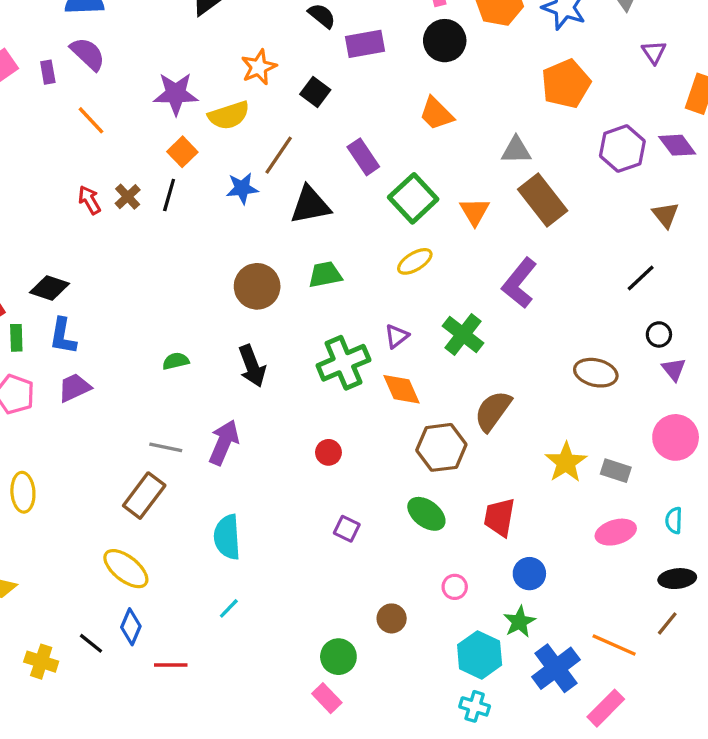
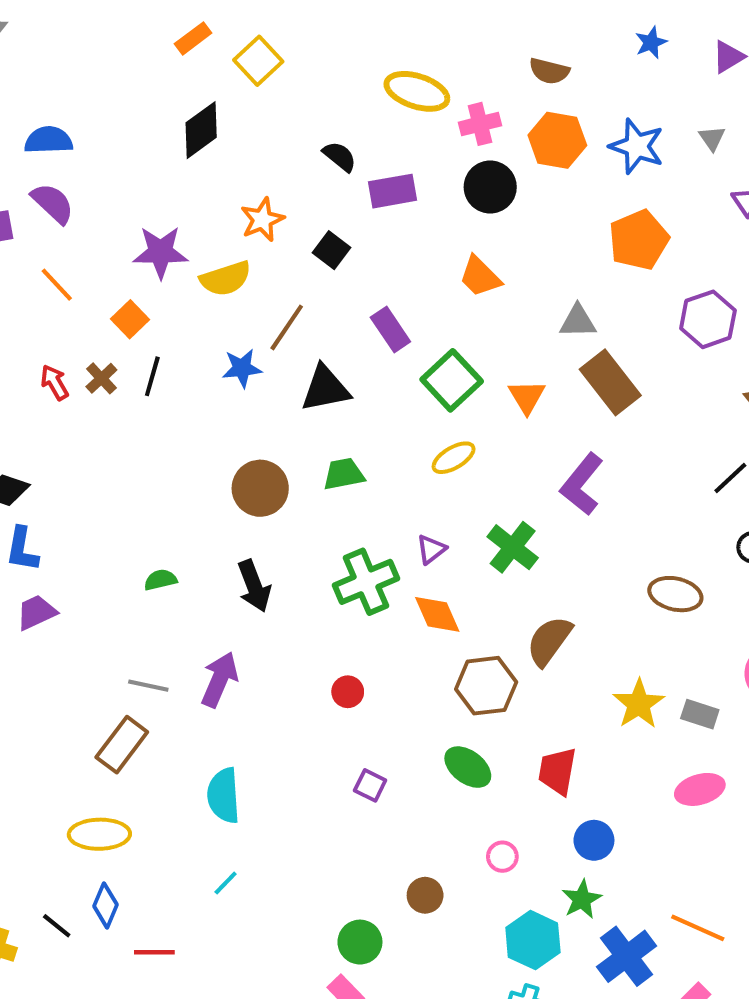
orange square: (182, 152) -> (130, 319), moved
yellow ellipse: (126, 569) -> (99, 834), turned -39

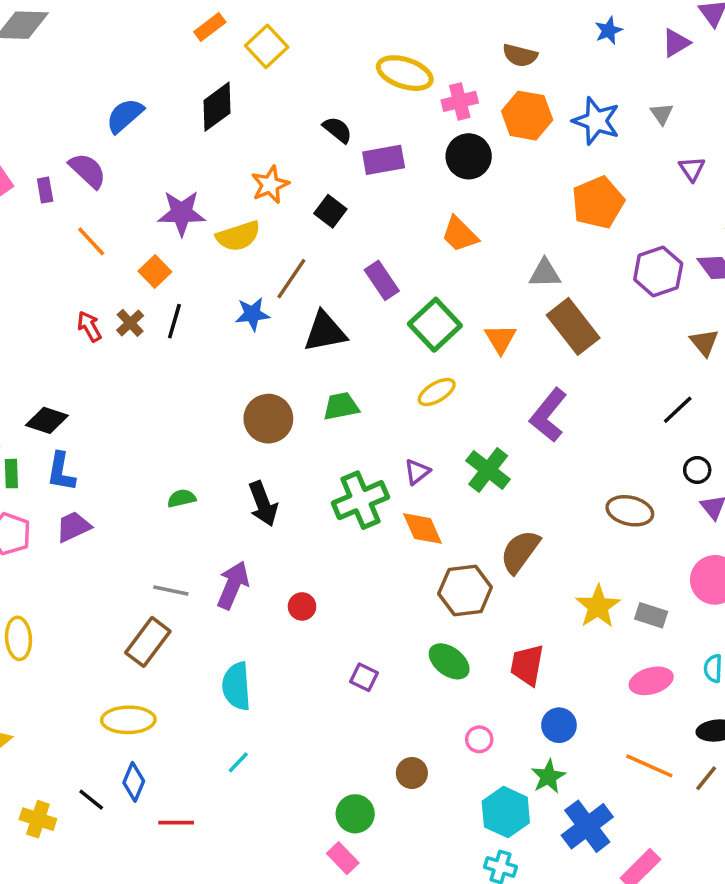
blue semicircle: (49, 140) -> (125, 116), moved, turned -39
red circle: (348, 692) -> (302, 606), moved
orange line: (698, 928) -> (649, 766), moved

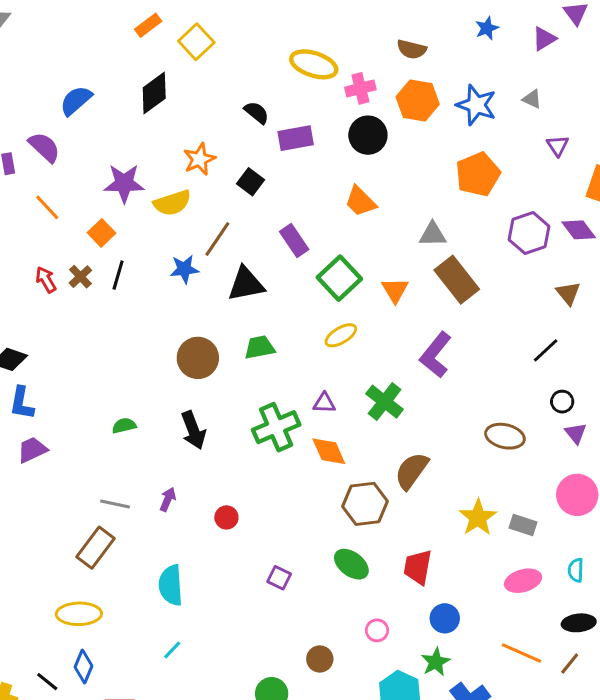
gray triangle: (662, 114) -> (532, 99), turned -30
purple triangle: (417, 472) -> (324, 403), turned 40
purple arrow: (233, 585) -> (168, 499), size x0.6

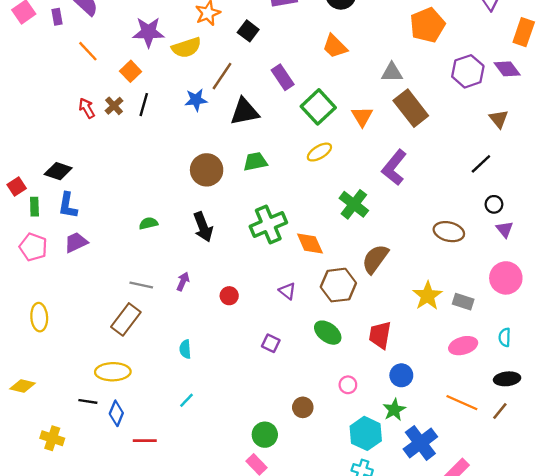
purple triangle: (324, 403) -> (287, 291), moved, turned 36
cyan semicircle: (171, 585) -> (185, 349), size x0.6
black line: (47, 682) -> (88, 401), moved, turned -30

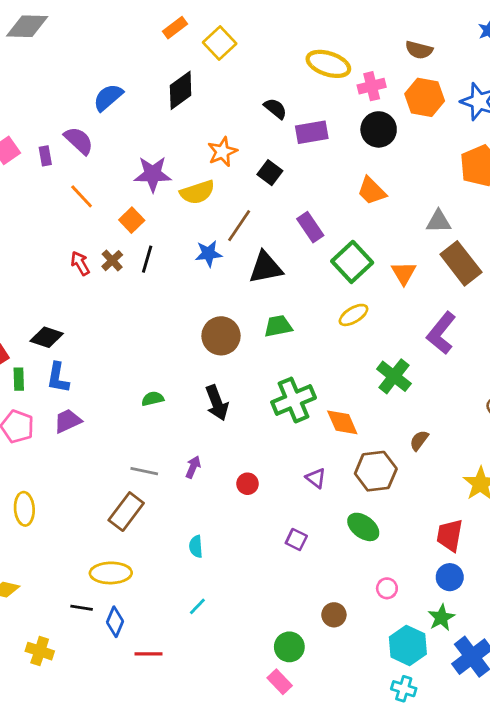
brown semicircle: (375, 259) -> (419, 440), size x0.6
red trapezoid: (380, 335) -> (450, 535), moved

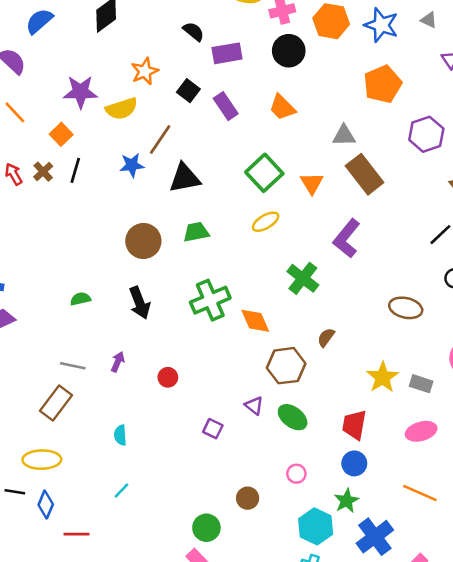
purple rectangle: (310, 227) -> (226, 106), moved
purple triangle: (316, 478) -> (254, 406), moved
green ellipse: (363, 527) -> (293, 417), moved

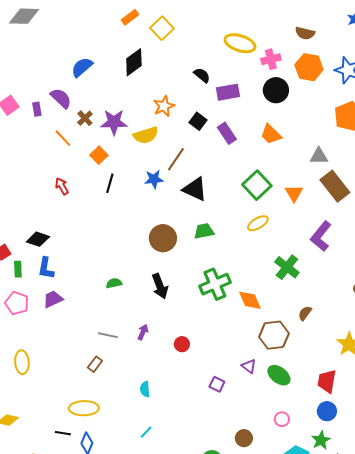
brown cross: (43, 172) -> (85, 118), moved
black triangle: (185, 178) -> (195, 189), turned 36
brown rectangle: (56, 403) -> (95, 364), size x0.6

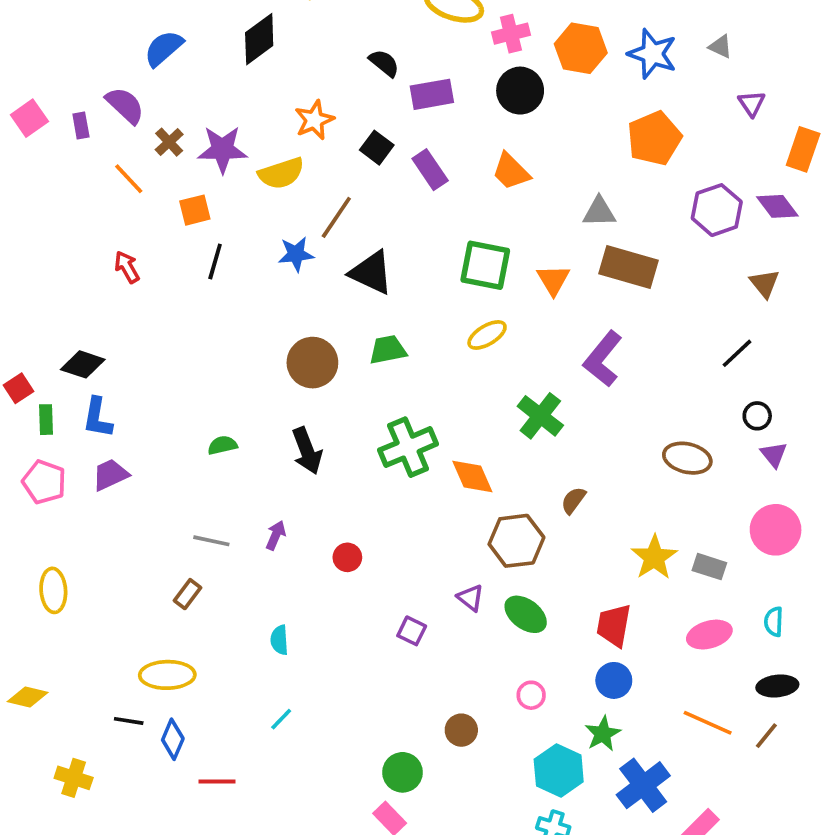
orange square: (99, 155) -> (195, 210), turned 30
green square: (257, 185) -> (485, 265), turned -36
brown rectangle: (335, 186) -> (629, 267), turned -36

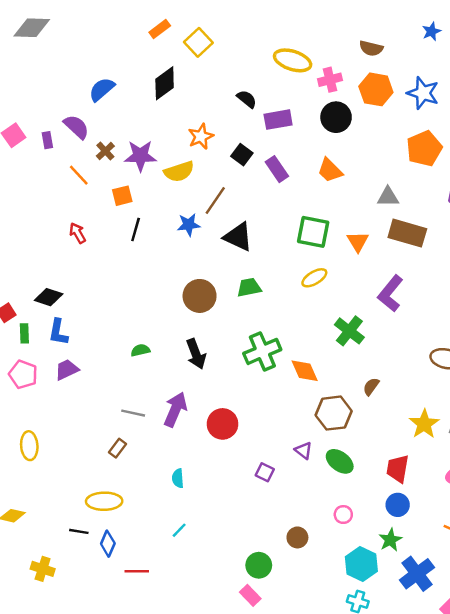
purple arrow: (276, 535) -> (175, 409), size x1.8
red circle: (347, 557) -> (223, 424), size x1.6

